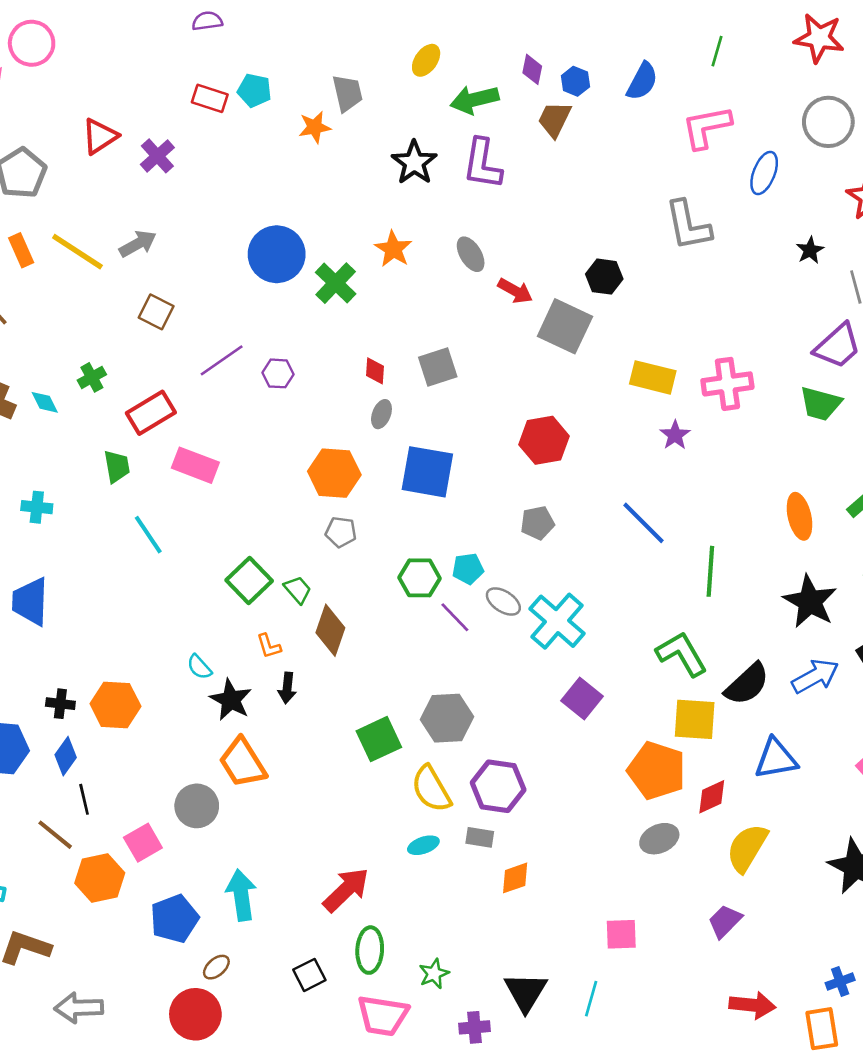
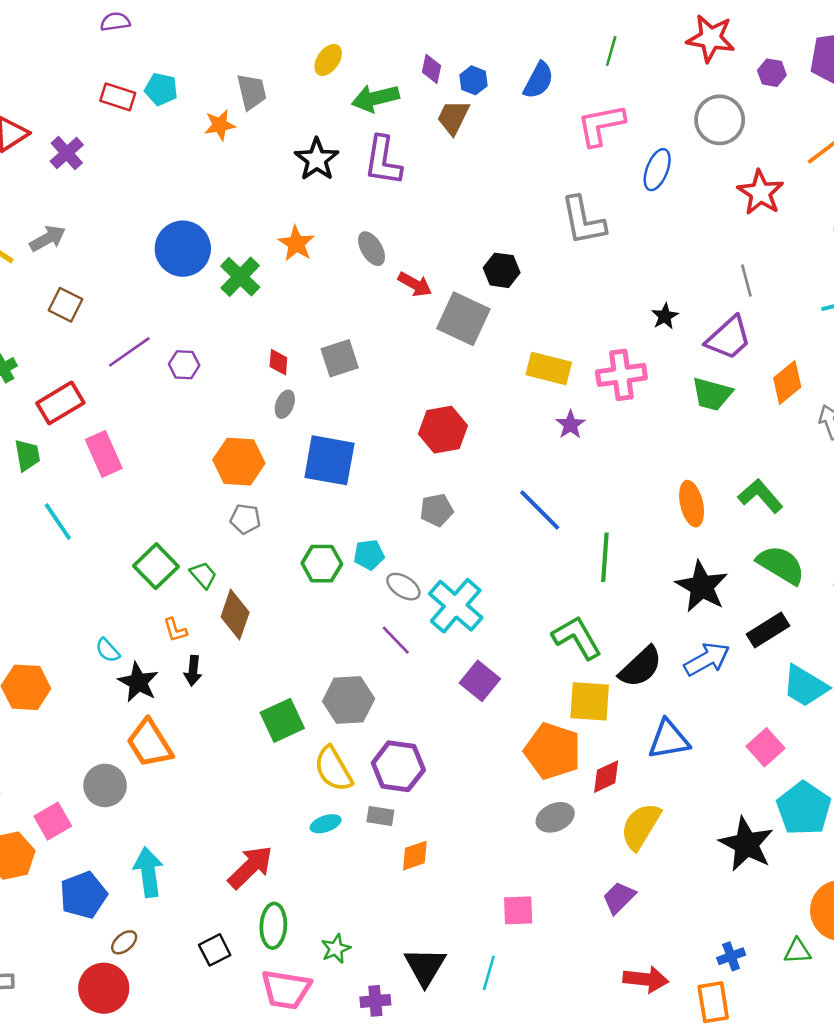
black star: (810, 250) -> (665, 316), moved
pink rectangle: (195, 465) -> (104, 454), turned 45
purple line: (455, 617) -> (396, 640), moved

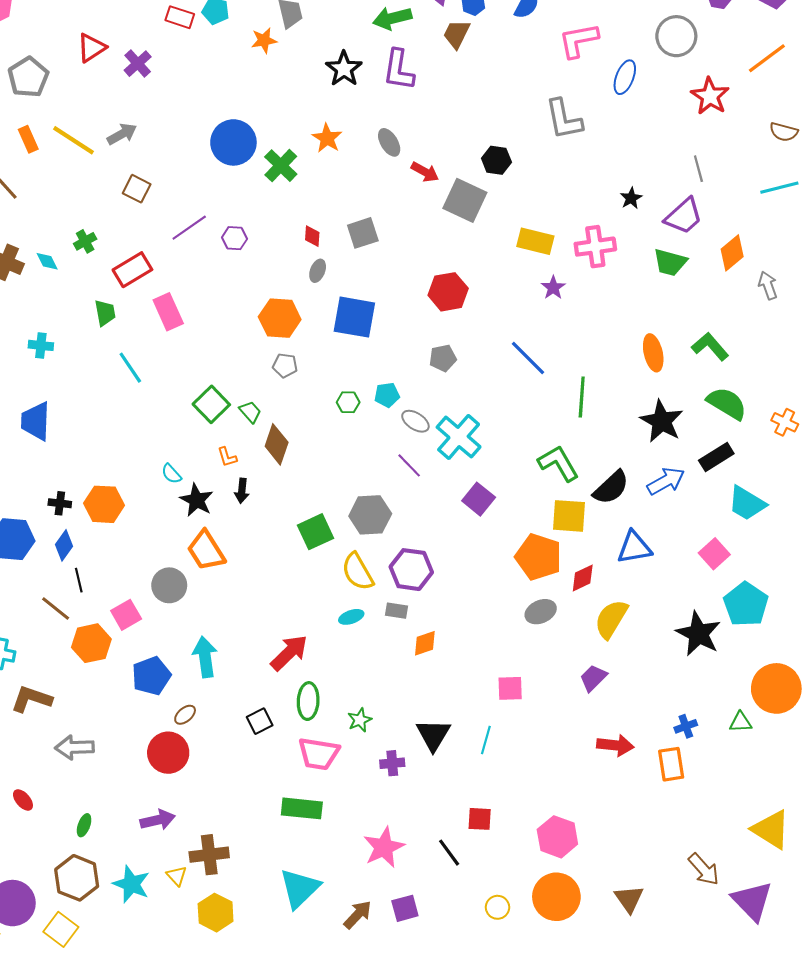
green hexagon: (322, 564) -> (348, 402), size x0.7

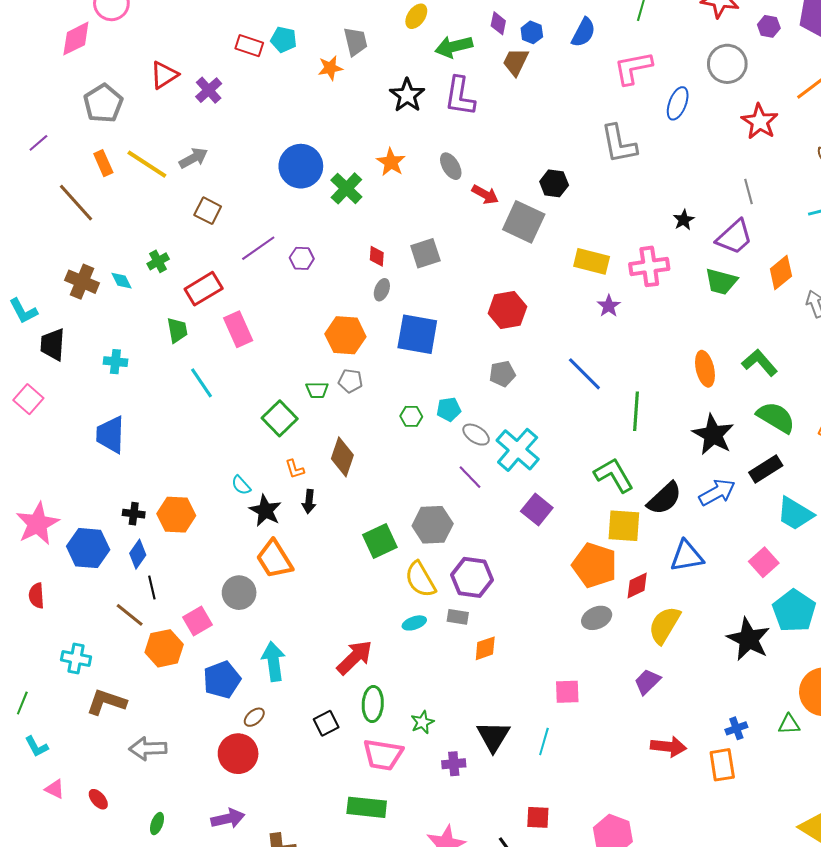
green trapezoid: (250, 412) -> (317, 390), moved, turned 130

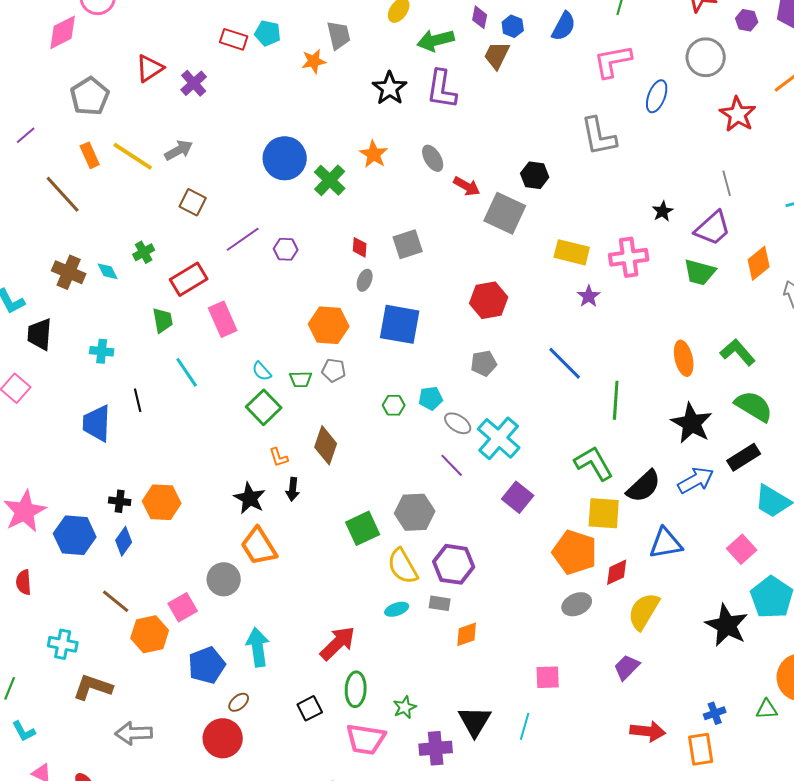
cyan semicircle: (241, 485) -> (262, 371), moved
black line: (152, 588) -> (138, 400), moved
purple cross: (454, 764) -> (436, 748), size x1.4

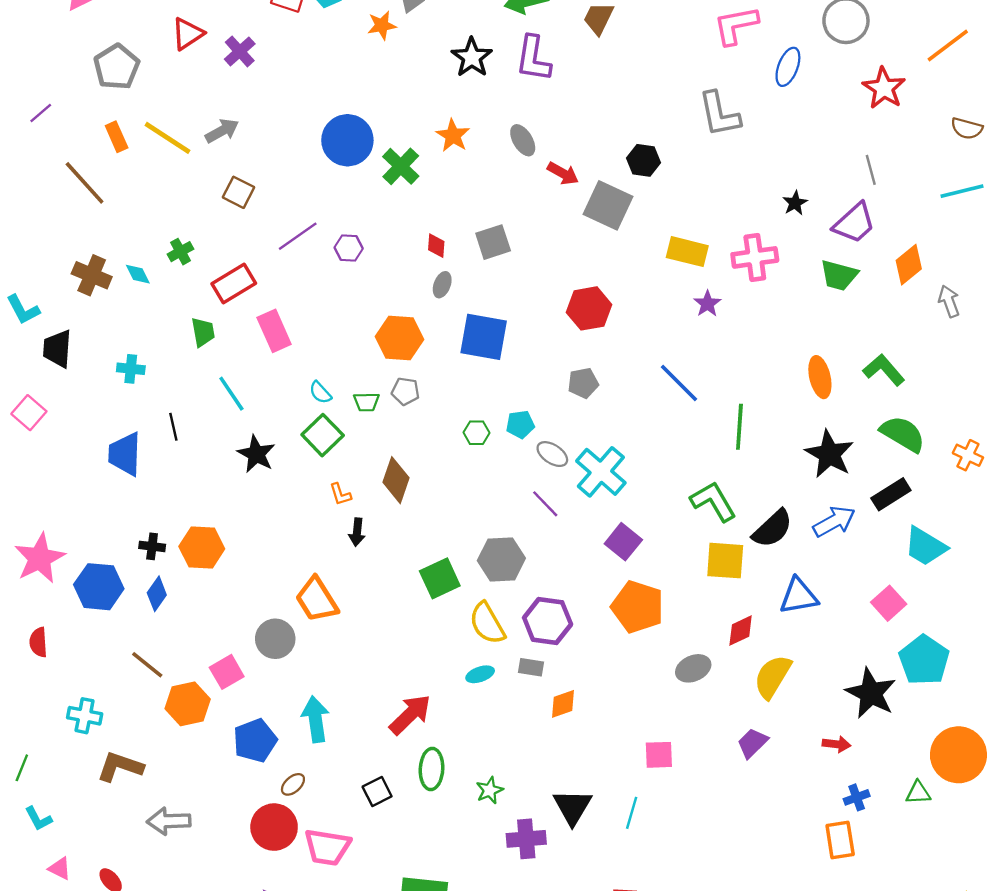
black star: (250, 498) -> (256, 454), moved
orange pentagon: (575, 552) -> (638, 607), moved
red arrow: (648, 731) -> (836, 744), moved, size x0.7
pink trapezoid: (366, 739) -> (327, 847), moved

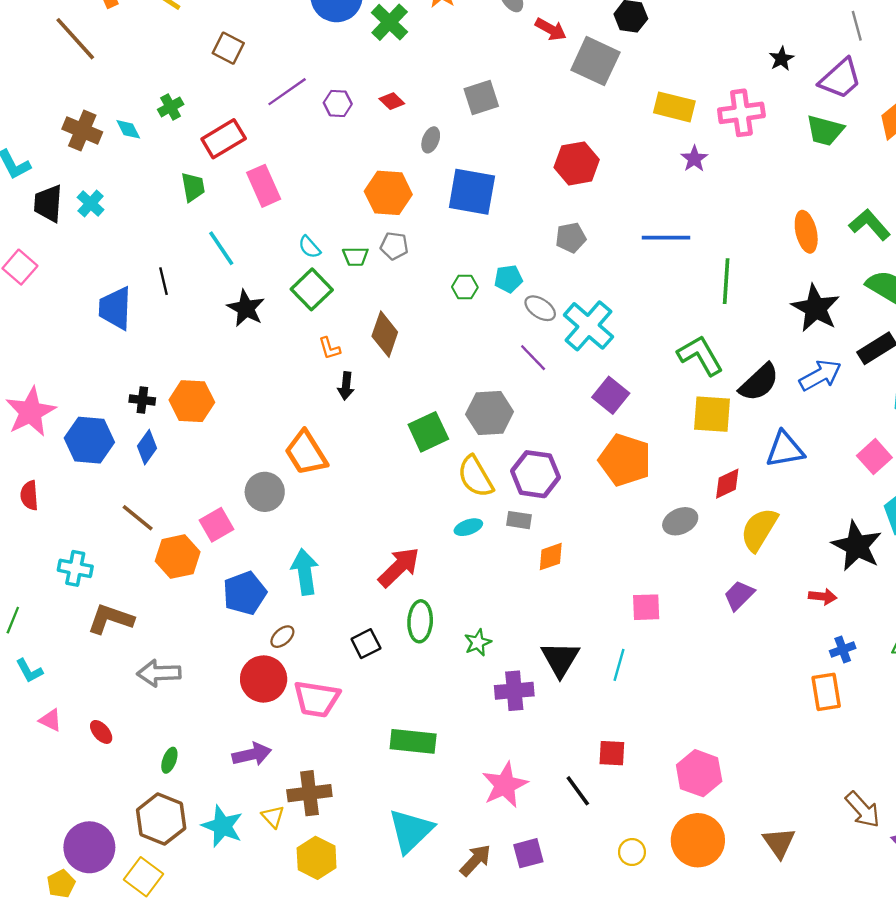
red diamond: (436, 246) -> (392, 101), moved, turned -50
cyan cross: (131, 369) -> (91, 203), moved, turned 36
blue line: (679, 383) -> (666, 238), turned -45

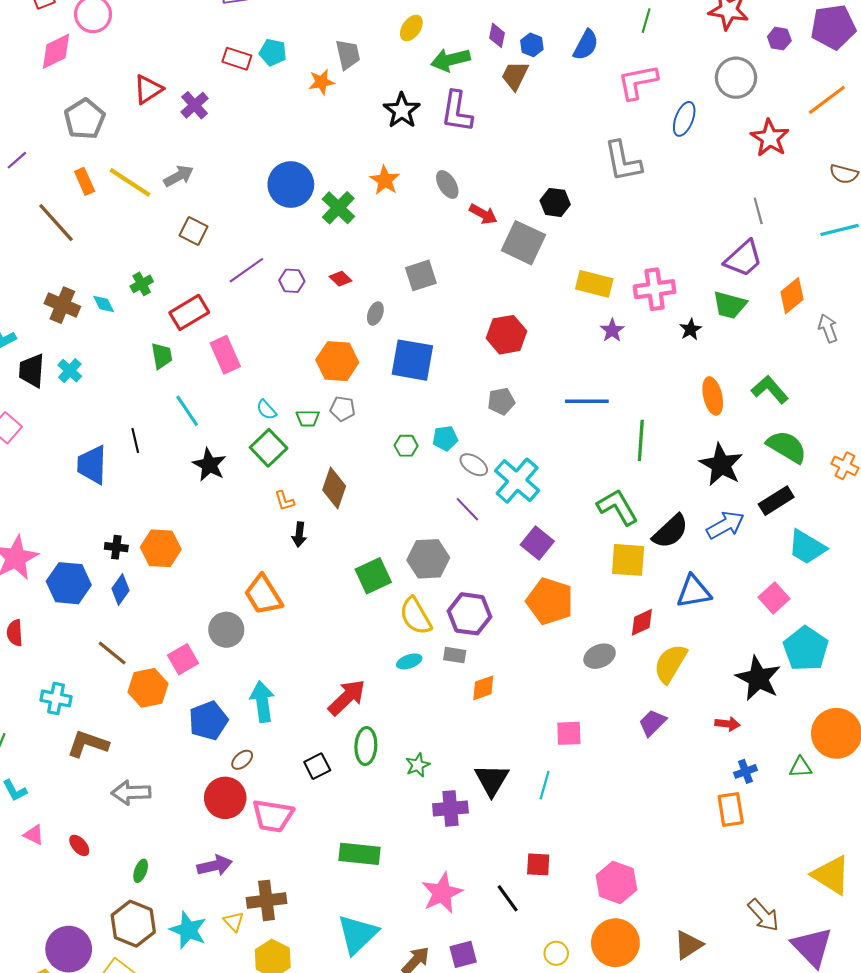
black star: (781, 59) -> (691, 329), moved
brown triangle: (779, 843) -> (688, 945), turned 32

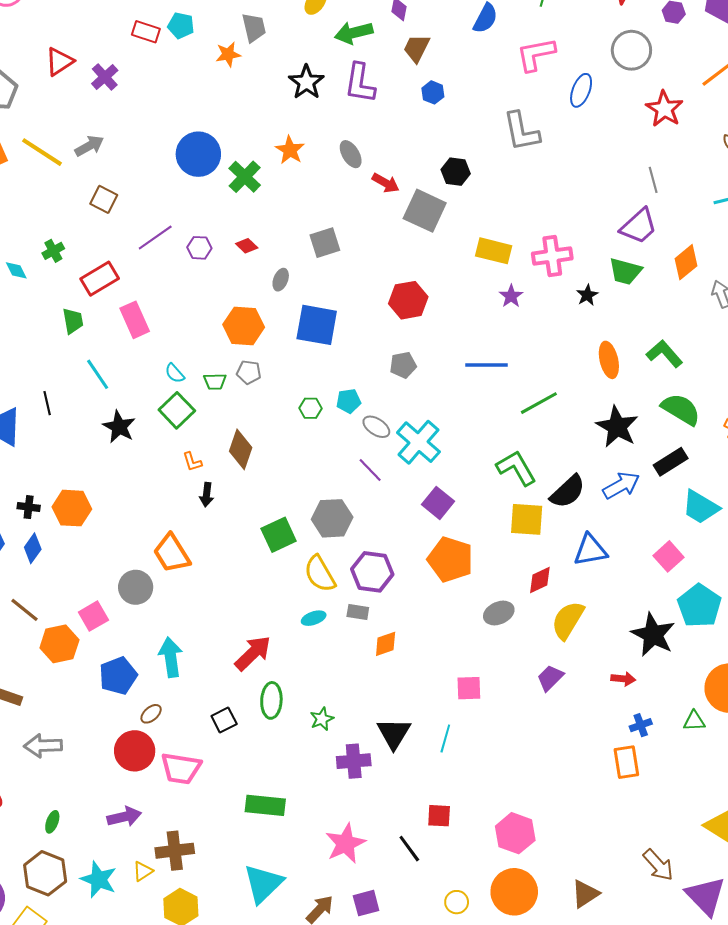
blue hexagon: (532, 45) -> (433, 92), moved
green line: (641, 440) -> (539, 403), turned 57
yellow triangle: (234, 922) -> (143, 871), turned 40

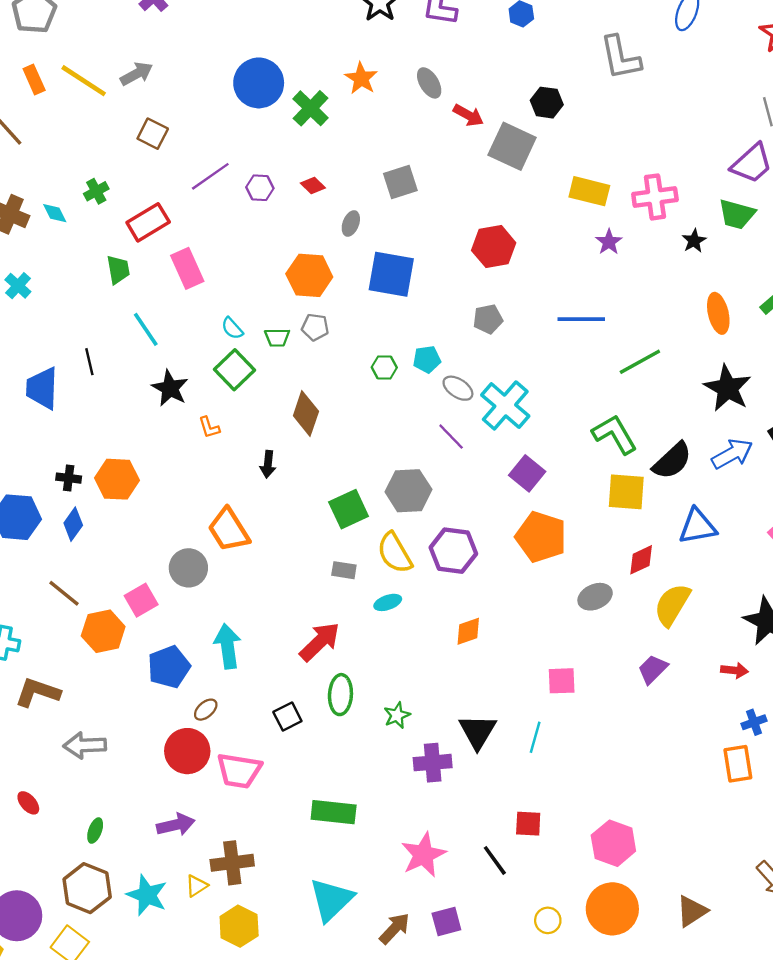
orange L-shape: (192, 462) -> (209, 427), moved
gray rectangle: (358, 612) -> (344, 570), moved

